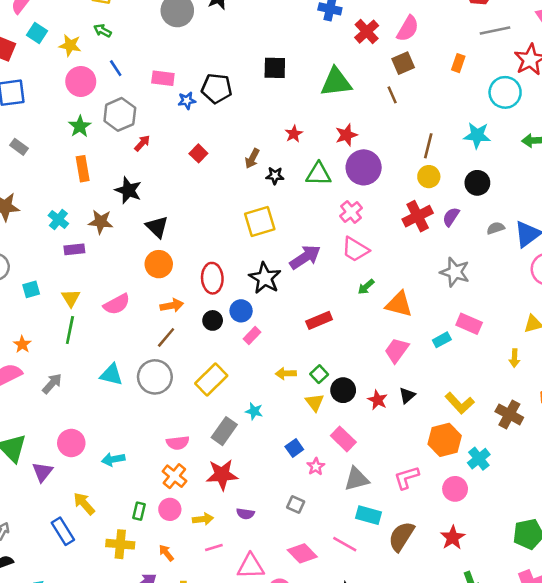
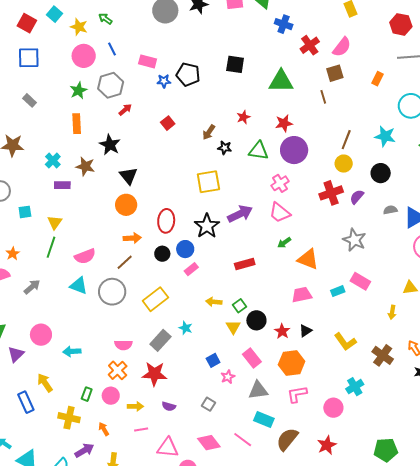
pink semicircle: (117, 304) -> (85, 256), moved
pink trapezoid: (397, 350) -> (302, 295), turned 35
orange hexagon: (445, 440) -> (292, 363), moved

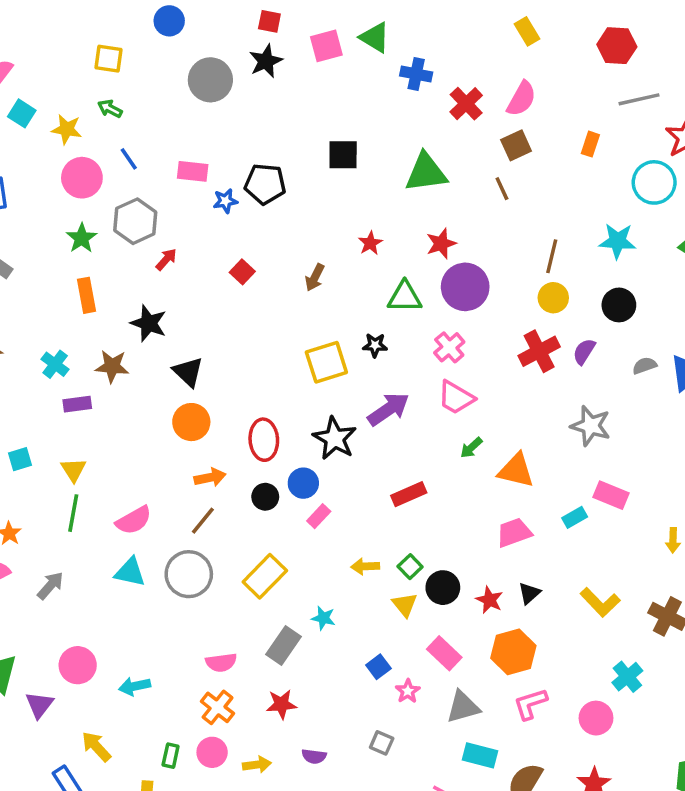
black star: (225, 148) -> (375, 345), moved
red star: (154, 374) -> (281, 704), size x0.7

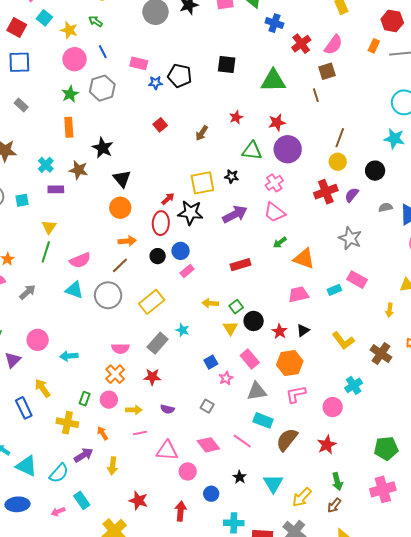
orange rectangle: (590, 144) -> (374, 46), moved
cyan star: (618, 241) -> (394, 139), moved
red arrow: (166, 259) -> (168, 199), moved
black star: (335, 438) -> (190, 213), moved, turned -30
cyan square: (20, 459) -> (22, 200), moved

